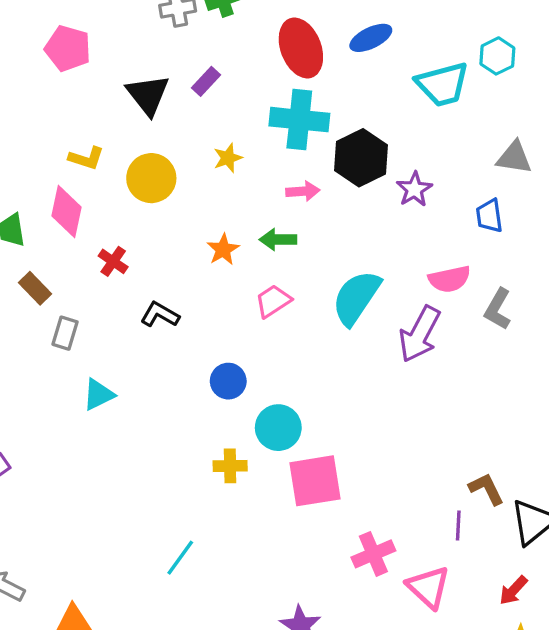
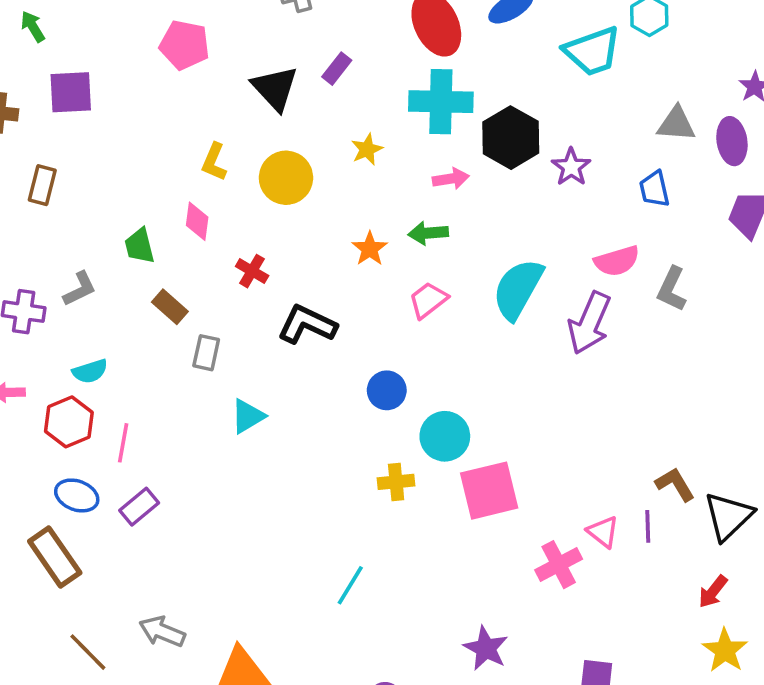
yellow L-shape: (86, 158) -> (214, 162), turned 100
pink diamond: (66, 212) -> (197, 221), size x0.7
black L-shape: (160, 315) -> (307, 324), size x1.4
pink triangle: (428, 587) -> (603, 532), moved, size x0.7

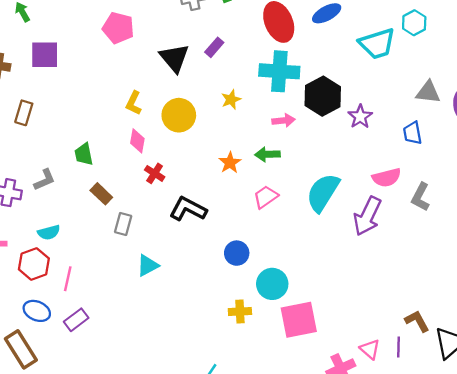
pink diamond: (197, 221) -> (137, 141), moved

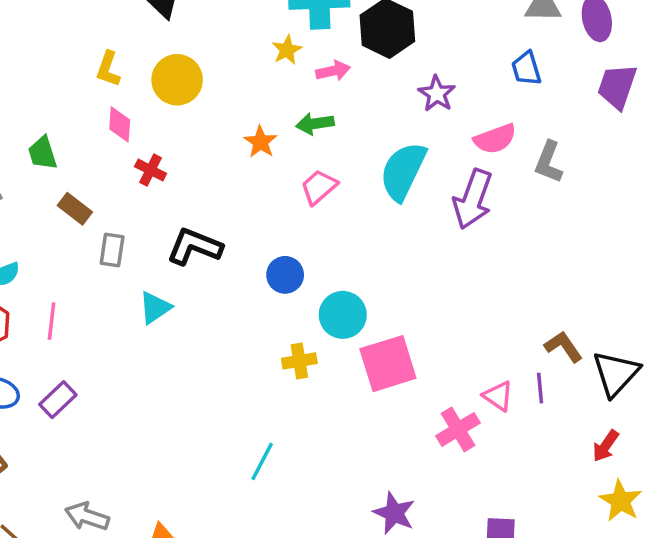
yellow star: (231, 99) -> (287, 50), moved
purple star: (360, 117) -> (437, 94), moved
black L-shape: (188, 209) -> (195, 247), moved
pink line: (68, 279) -> (52, 321), moved

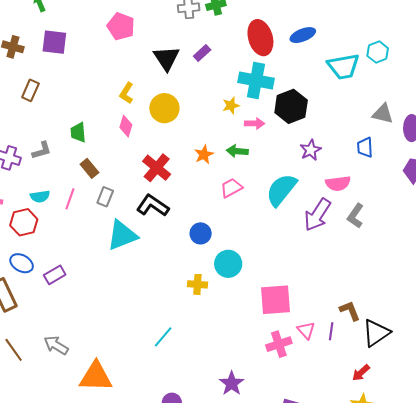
gray L-shape: (549, 162) -> (355, 216), moved
red cross: (151, 170) -> (157, 168), moved, size x1.6
cyan triangle: (155, 308) -> (122, 235), size x1.6
pink line: (52, 321) -> (70, 199), moved
pink square: (388, 364) -> (275, 300), moved

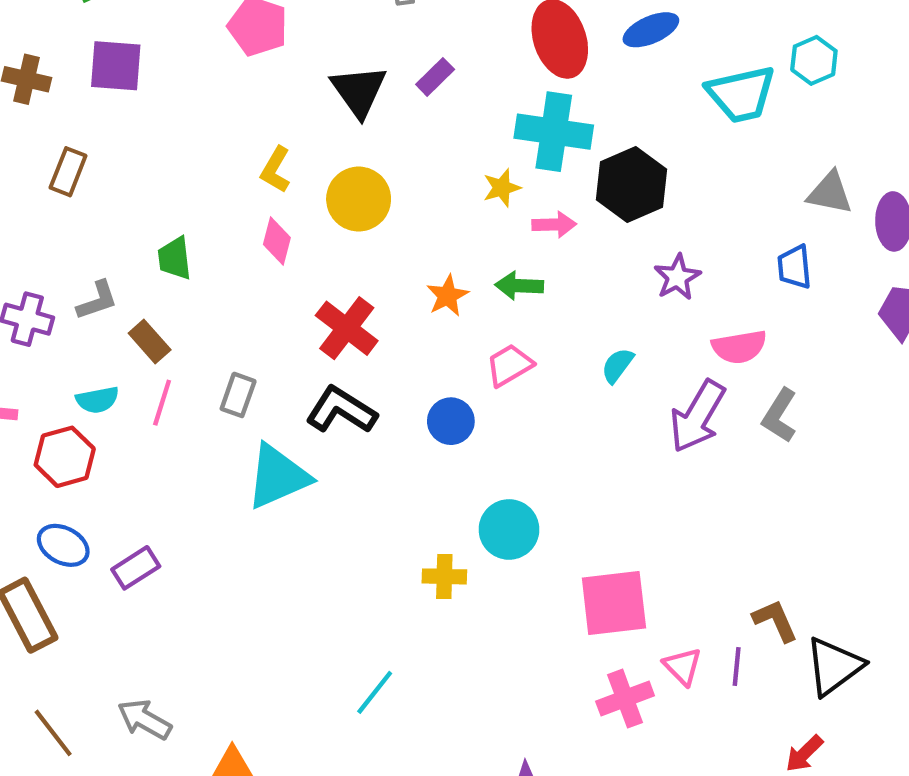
brown rectangle: (89, 168) -> (150, 342), moved
cyan semicircle: (281, 190) -> (617, 365), size x0.5
blue circle: (201, 233) -> (451, 421), moved

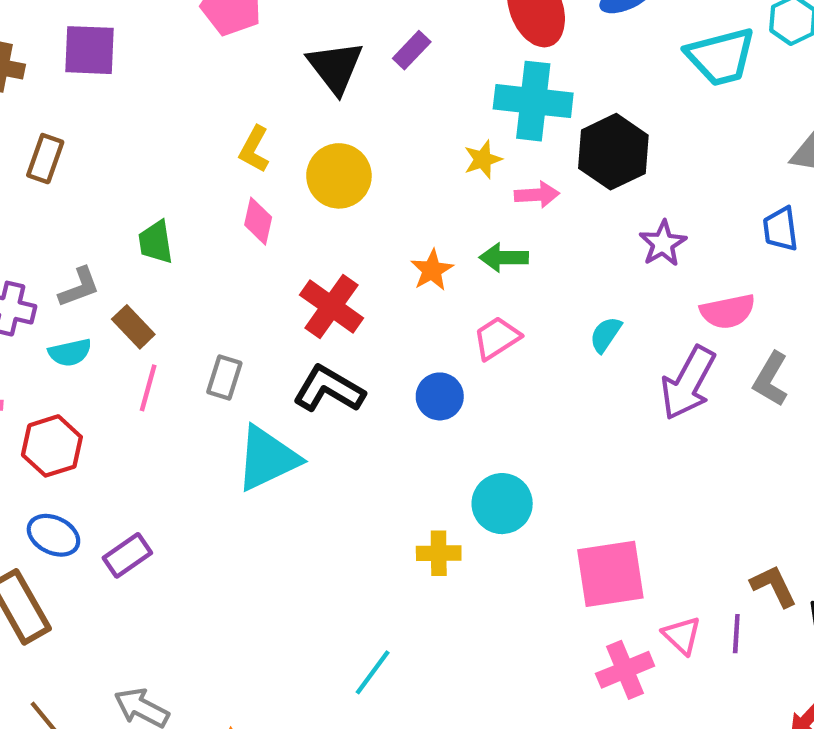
cyan semicircle: (97, 400) -> (70, 353), moved

